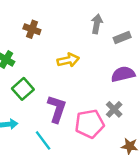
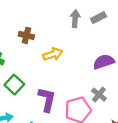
brown cross: (32, 29) -> (26, 35), moved
gray rectangle: (122, 38) -> (98, 18), moved

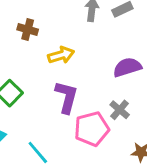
purple L-shape: (47, 99) -> (67, 97), moved

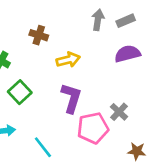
purple semicircle: (127, 67) -> (127, 54), moved

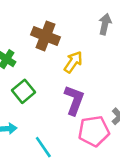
brown cross: (39, 35) -> (46, 36), size x1.5
yellow arrow: (68, 60) -> (73, 62), turned -45

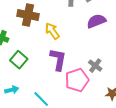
yellow arrow: (73, 62) -> (52, 31), turned -60

